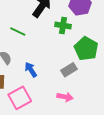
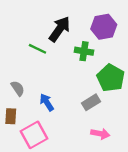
green line: (18, 32) -> (37, 49), moved
pink arrow: (65, 97) -> (100, 134), moved

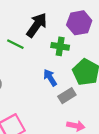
blue arrow: (47, 102) -> (50, 78), moved

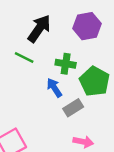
green line: (15, 44) -> (24, 58), moved
green cross: (60, 46) -> (66, 64), moved

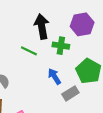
black arrow: (39, 29) -> (42, 26), turned -45
green cross: (66, 64) -> (61, 46), moved

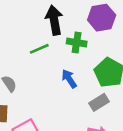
green line: (29, 51) -> (39, 49), turned -49
gray rectangle: (70, 93) -> (99, 102), moved

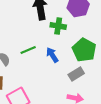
green line: (39, 49) -> (28, 50), moved

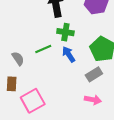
green cross: (58, 26) -> (65, 32), moved

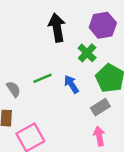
green cross: (65, 32) -> (87, 53), moved, turned 35
pink arrow: (93, 100) -> (99, 136), turned -112

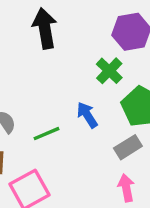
black arrow: (57, 28) -> (45, 28), moved
green line: (42, 78) -> (46, 134), moved

